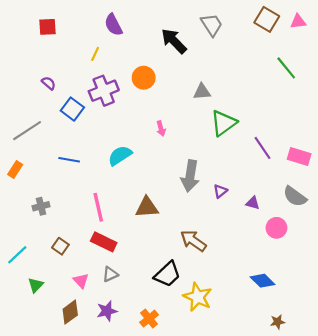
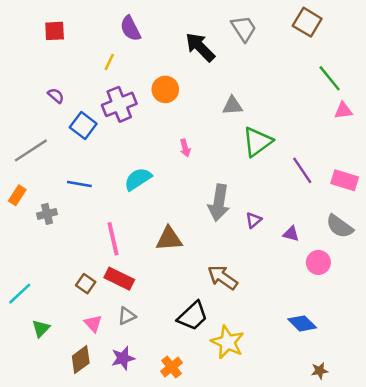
pink triangle: (298, 22) -> (343, 111), moved
gray cross: (41, 206) -> (47, 214), moved
brown square: (60, 246) -> (86, 284), moved

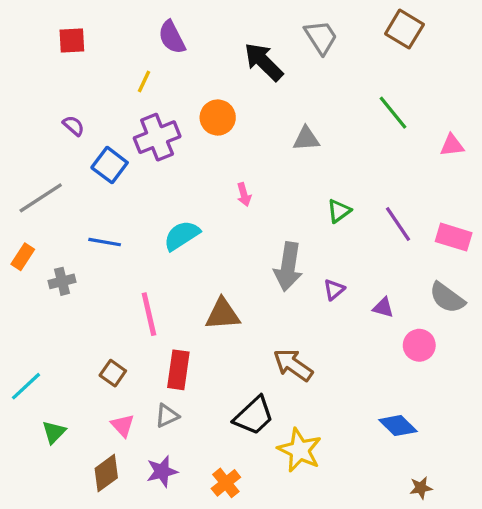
green line: (330, 78) -> (393, 113), moved
green triangle: (257, 142) -> (339, 211), moved, size x0.6
red rectangle: (119, 279) -> (178, 370), moved, turned 72

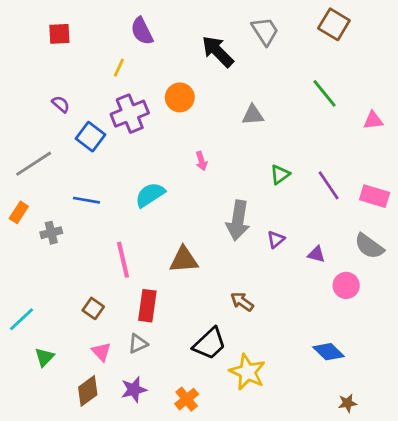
brown arrow: (293, 365) -> (242, 302), size x0.7

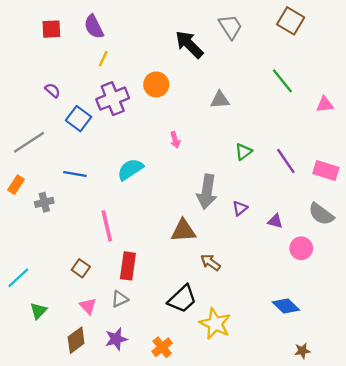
purple semicircle: (142, 31) -> (94, 27), moved
brown triangle: (184, 260) -> (183, 231), moved

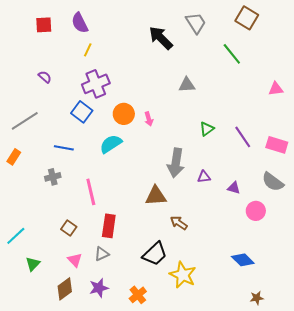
green line: (282, 81) -> (232, 54), moved
orange circle: (156, 84) -> (124, 114), moved
blue square: (78, 119) -> (82, 112), moved
gray cross: (44, 202) -> (53, 177), moved
purple triangle: (240, 208) -> (204, 177), turned 32

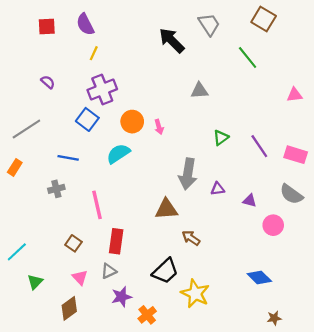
purple star: (99, 288) -> (122, 297), moved

